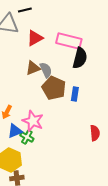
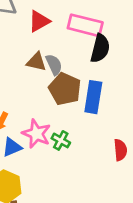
brown triangle: (33, 68) -> (36, 62), turned 35
blue rectangle: (75, 94) -> (93, 97), size x1.6
green cross: (27, 137) -> (61, 140), moved

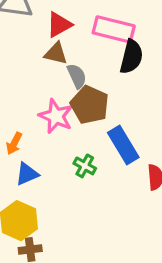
brown triangle: (36, 62) -> (56, 53), moved
blue rectangle: (93, 97) -> (123, 145), moved, turned -40
pink star: (36, 134) -> (56, 116), moved

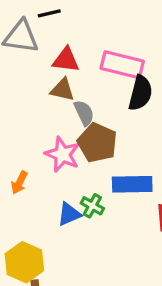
red triangle: (59, 25) -> (66, 60), turned 36
blue rectangle: (123, 145) -> (132, 184), turned -60
blue triangle: (27, 174) -> (69, 214), moved

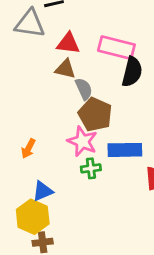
pink star: (62, 154) -> (82, 141), moved
green cross: (92, 206) -> (91, 168), turned -36
blue triangle: (69, 214) -> (43, 191), moved

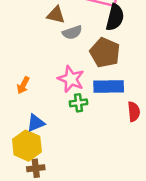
gray semicircle: (84, 89) -> (72, 32), turned 96
brown pentagon: (95, 114) -> (105, 53), moved

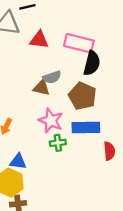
brown triangle: (56, 15) -> (41, 88), moved
blue triangle: (36, 123) -> (18, 162), turned 30

